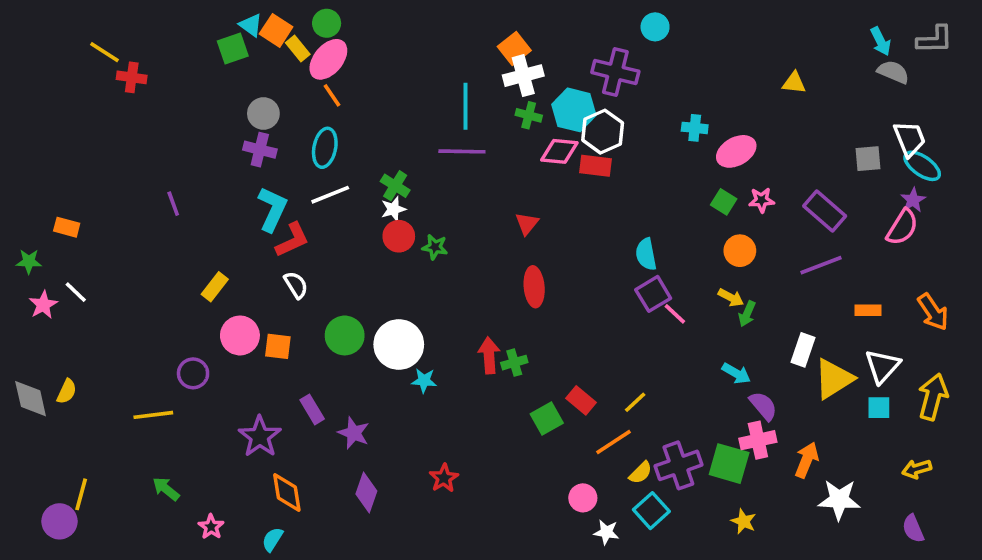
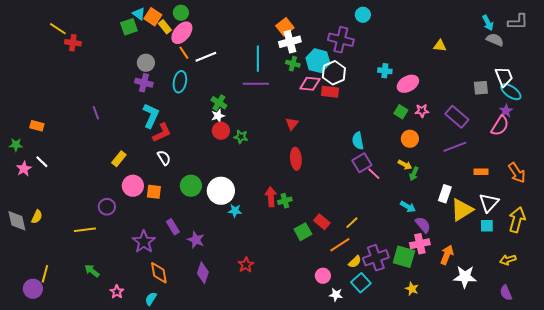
white line: (330, 195) -> (206, 57), moved

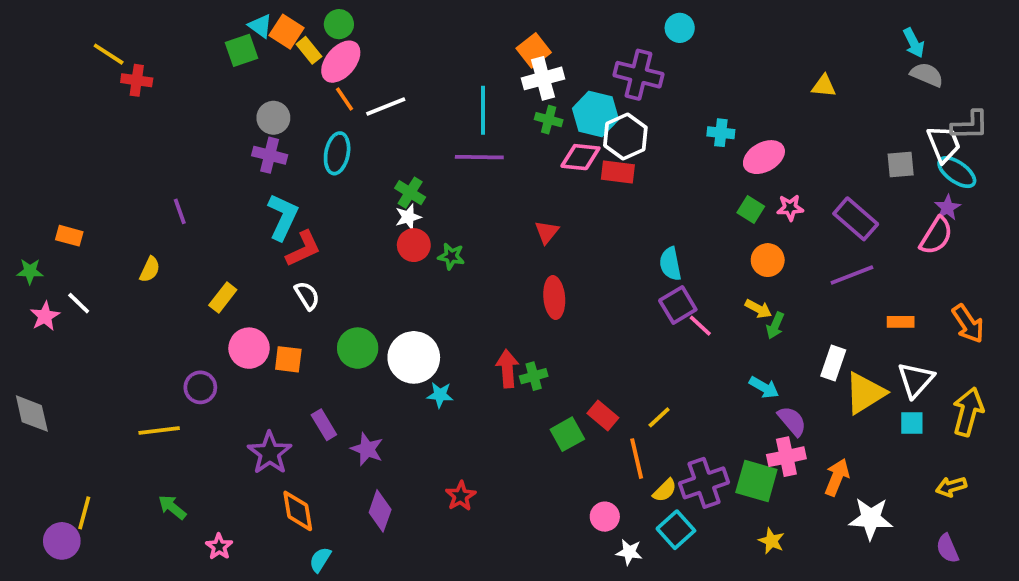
gray L-shape: (518, 22) -> (970, 125), moved
yellow semicircle: (37, 217) -> (150, 269), moved
orange line: (340, 245) -> (637, 459), turned -70
cyan semicircle: (151, 299) -> (320, 560), moved

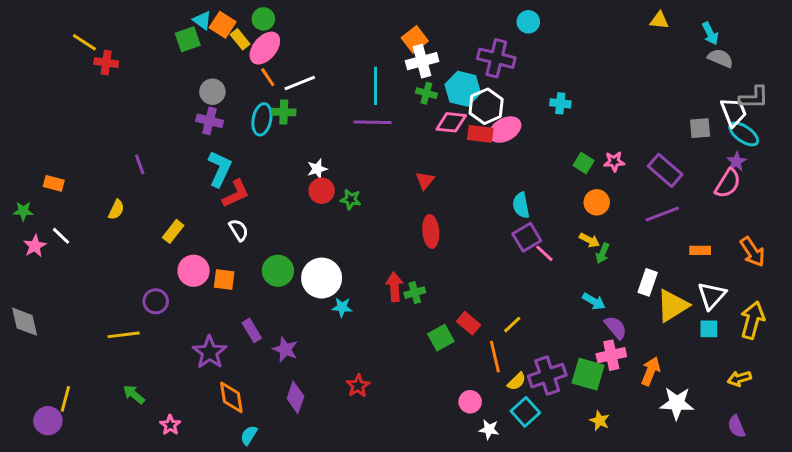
yellow triangle: (824, 86) -> (659, 20), moved
pink ellipse: (764, 157) -> (505, 130), moved
green cross: (410, 193) -> (284, 112), moved, turned -30

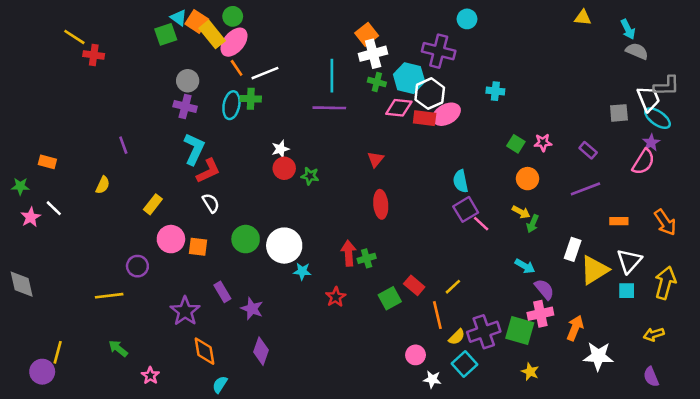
yellow rectangle: (240, 39) -> (212, 34), size x1.5
purple rectangle: (665, 170) -> (588, 150), size x0.6
red star: (358, 386) -> (336, 297), moved

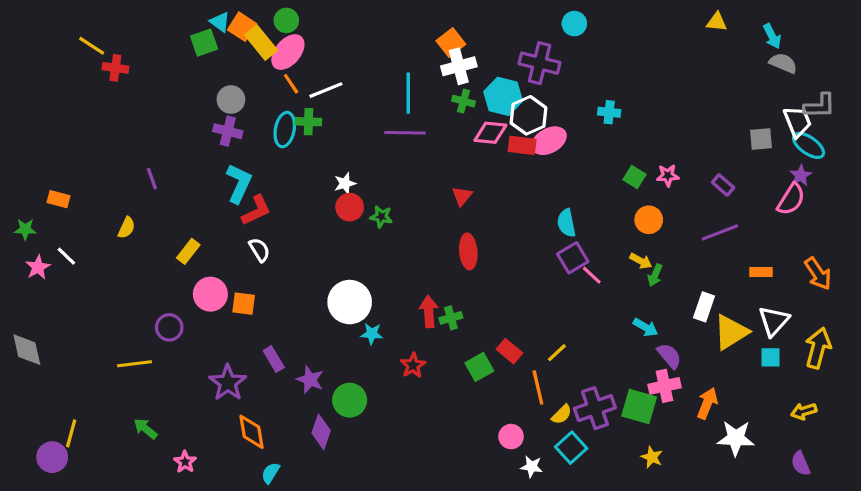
green circle: (246, 239) -> (350, 400), moved

